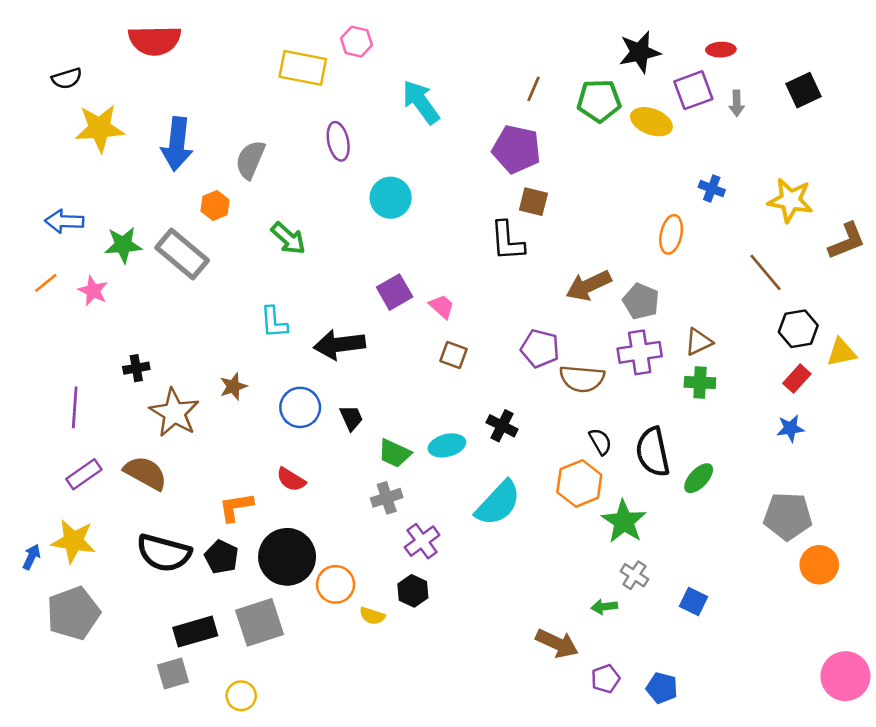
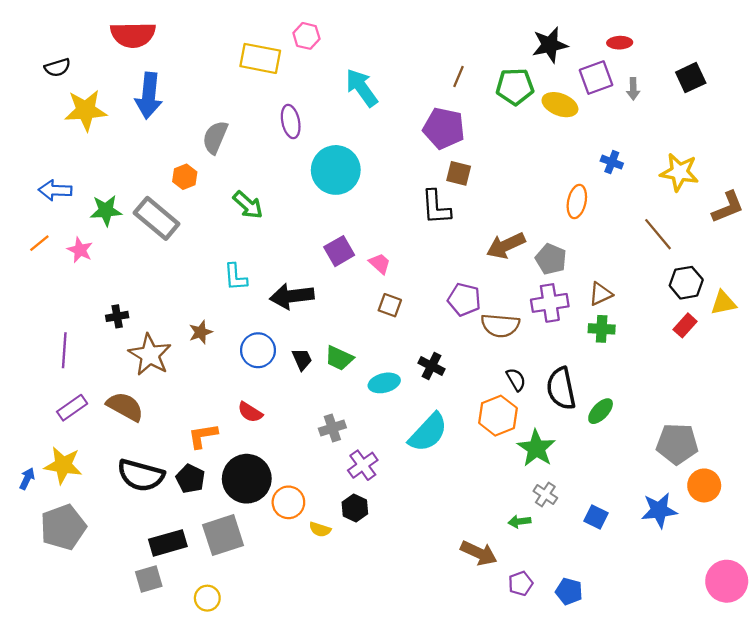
blue arrow: (177, 144) -> (149, 96), moved
cyan circle: (391, 198) -> (336, 170), size x1.4
blue star: (790, 428) -> (659, 510), moved, size x1.5
green trapezoid: (395, 453) -> (339, 358), moved

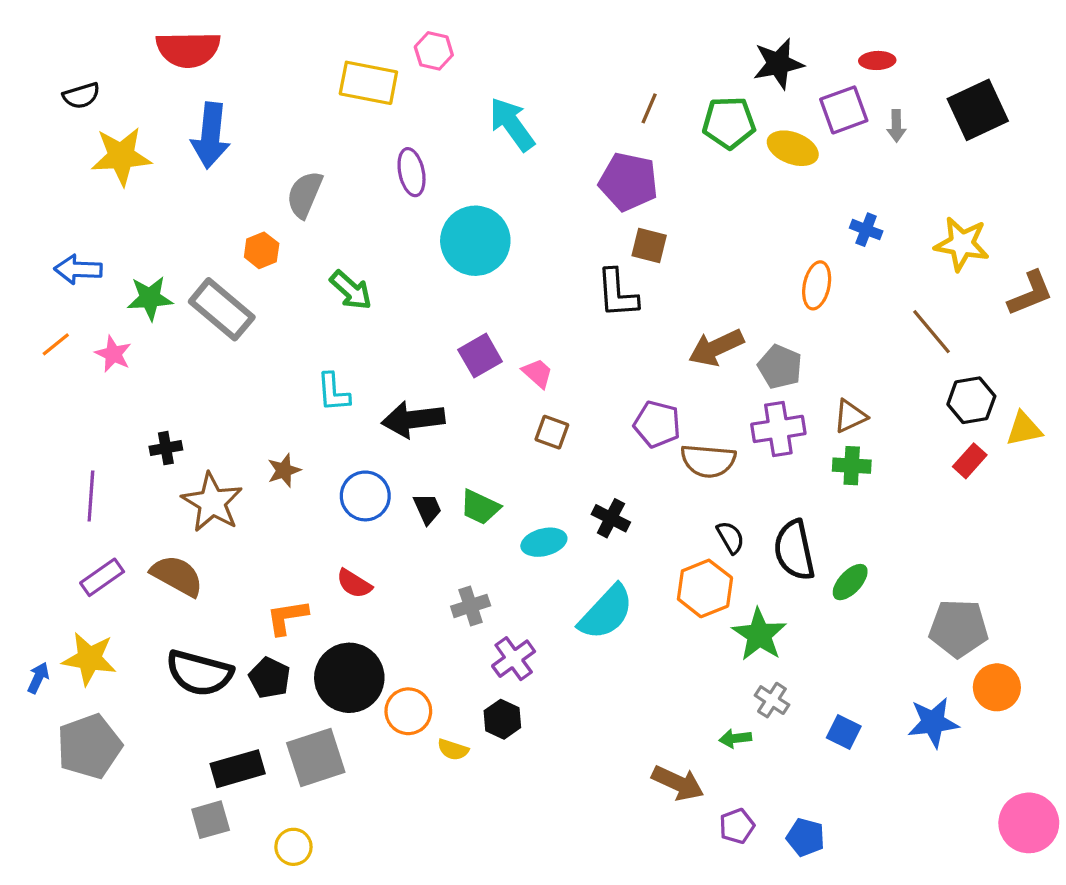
black square: (691, 78) -> (978, 110), size x1.4

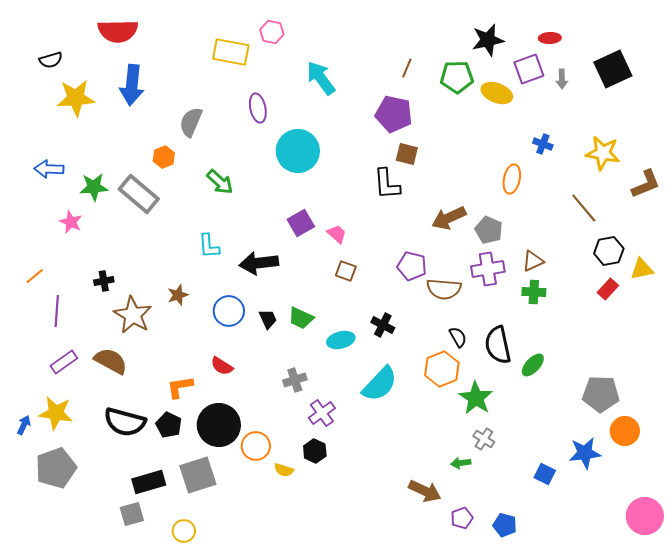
orange line: (56, 344) -> (35, 276), moved
blue square: (844, 732) -> (545, 474), moved

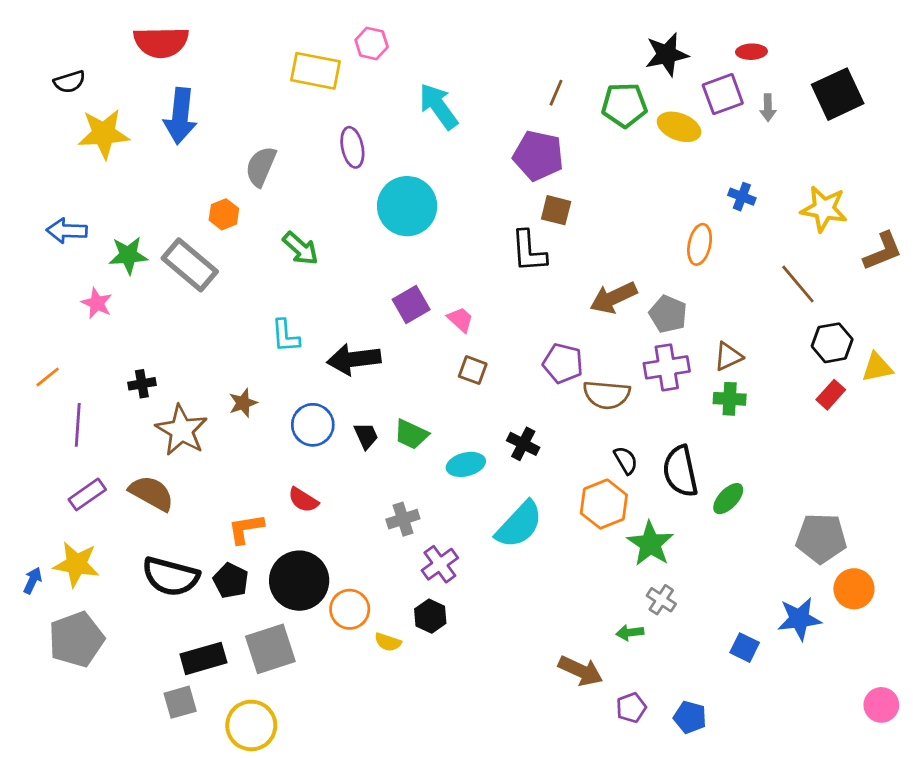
pink circle: (645, 516) -> (881, 705), size x0.7
yellow circle: (184, 531) -> (251, 725), size x1.6

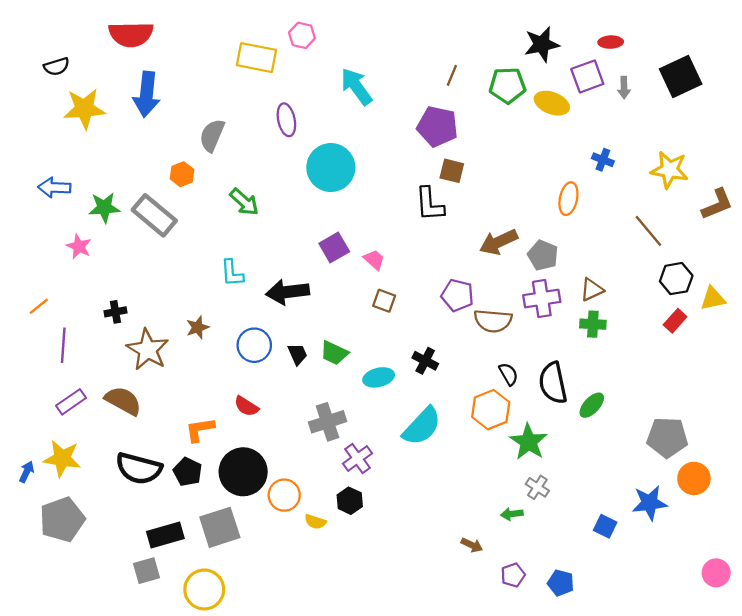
gray cross: (403, 519) -> (328, 422), size x1.4
brown arrow: (581, 671) -> (472, 545), size x0.6

